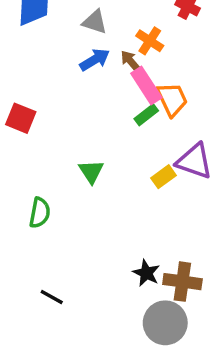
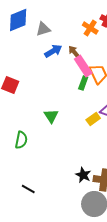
gray triangle: (95, 22) -> (43, 29), moved, turned -35
orange cross: (150, 41) -> (90, 28), moved
green rectangle: (146, 115) -> (83, 83), turned -32

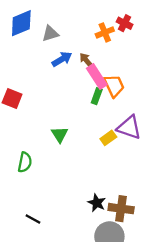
orange cross: (90, 28) -> (105, 32), turned 35

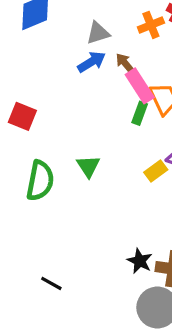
gray triangle: (50, 34) -> (98, 33), moved
green semicircle: (25, 162) -> (40, 181), moved, size x1.4

